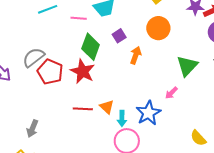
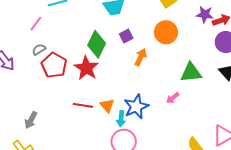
pink line: (79, 18) -> (36, 24), moved, turned -63
gray semicircle: (34, 57) -> (39, 49), size x0.6
green triangle: (187, 66) -> (191, 73), turned 35
blue star: (148, 113) -> (136, 107), moved

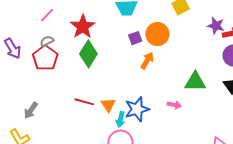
orange circle: (166, 32) -> (157, 34), moved
green diamond: (97, 44) -> (88, 54), moved
red pentagon: (54, 65) -> (45, 58), moved
red star: (86, 68) -> (83, 27), moved
pink arrow: (173, 98) -> (174, 105), turned -136

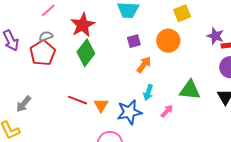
orange circle: (157, 34) -> (168, 41), moved
pink arrow: (174, 105) -> (167, 111), turned -64
cyan arrow: (121, 119) -> (148, 92), moved

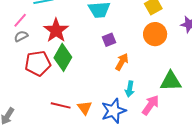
gray semicircle: (46, 36) -> (21, 36), moved
orange circle: (168, 41) -> (155, 34), moved
red pentagon: (43, 53) -> (38, 63), moved, turned 30
pink arrow: (167, 111) -> (151, 105), size x1.5

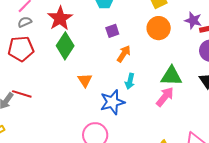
red pentagon: (38, 63) -> (21, 49), moved
red line: (61, 105) -> (22, 94), moved
pink arrow: (151, 105) -> (165, 97), moved
orange triangle: (85, 108) -> (85, 80), moved

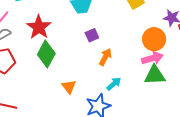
orange circle: (159, 28) -> (154, 39), moved
cyan arrow: (130, 81) -> (114, 84), turned -140
pink arrow: (165, 97) -> (152, 58), moved, turned 40

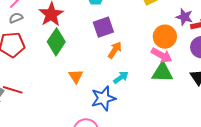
purple square: (92, 35) -> (103, 27), size x1.5
pink arrow: (152, 58) -> (162, 55), turned 40

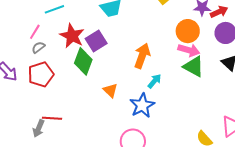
purple square: (103, 27) -> (96, 41), moved
orange arrow: (115, 50) -> (142, 56), size x1.4
green triangle: (162, 72) -> (194, 67), turned 40

